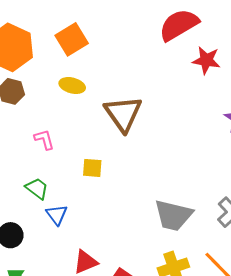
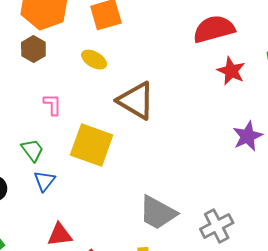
brown triangle: (123, 114) -> (136, 101), turned -39
yellow square: (92, 168) -> (92, 145), size x2.0

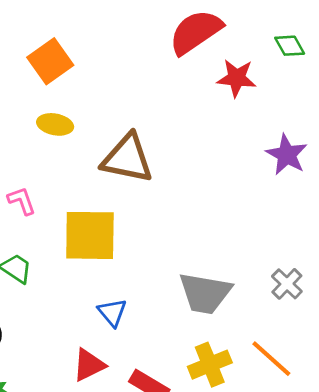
blue triangle: (44, 181) -> (112, 312), moved
gray cross: (217, 226) -> (287, 284), size x0.7

